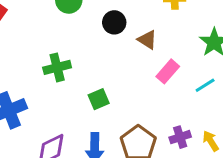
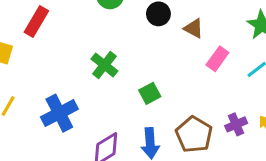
green cross: (57, 67) -> (104, 65), turned -32

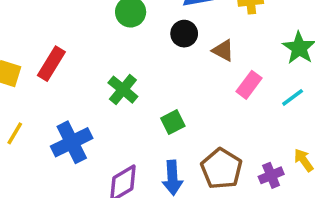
red rectangle: (36, 22) -> (51, 64), moved
purple cross: (236, 124) -> (271, 175), moved

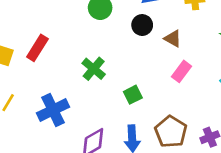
pink rectangle: (249, 85) -> (181, 71), moved

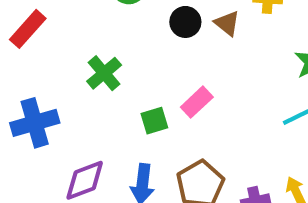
brown triangle: (173, 38) -> (227, 23), moved
pink rectangle: (181, 71) -> (197, 102), moved

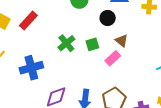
brown triangle: (227, 23) -> (122, 41), moved
green square: (154, 121) -> (92, 44), moved

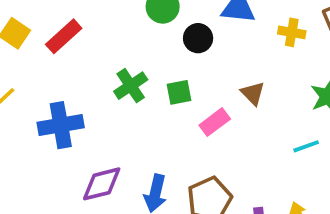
black circle: (108, 18) -> (198, 38), moved
brown triangle: (122, 41) -> (253, 93), moved

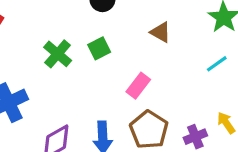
pink rectangle: (215, 122) -> (138, 86), moved

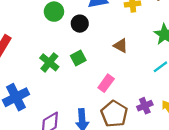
purple cross: (195, 137) -> (145, 106), moved

